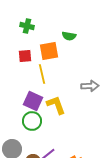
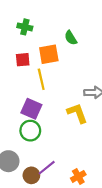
green semicircle: (69, 36) -> (71, 38), turned 48
yellow L-shape: (56, 105) -> (77, 113), moved

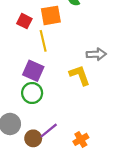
red square: (23, 60) -> (24, 21), turned 32

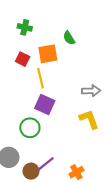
purple square: (33, 71) -> (45, 105), moved
yellow L-shape: (80, 75) -> (89, 119), moved

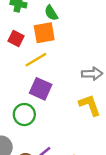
green semicircle: (69, 38) -> (51, 13), moved
yellow line: (41, 78) -> (36, 60), turned 72

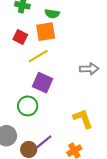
green semicircle: (51, 13) -> (52, 14), turned -48
yellow L-shape: (90, 105) -> (83, 119), moved

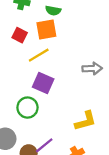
yellow L-shape: (83, 119) -> (85, 121), turned 95

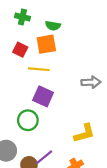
yellow line: (39, 55) -> (39, 69), turned 36

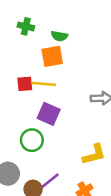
red square: (20, 50) -> (25, 84), moved, turned -32

